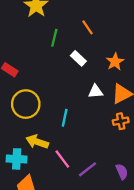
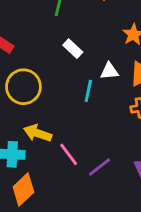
white rectangle: (78, 58) -> (73, 49), moved
cyan line: (65, 118) -> (88, 91), moved

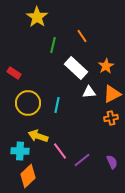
white rectangle: (73, 49) -> (76, 68), moved, size x1.6
cyan line: (88, 91) -> (57, 105), moved

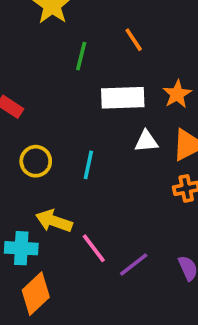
white rectangle: (76, 68) -> (123, 98), turned -45
yellow circle: (28, 103) -> (36, 161), size x0.7

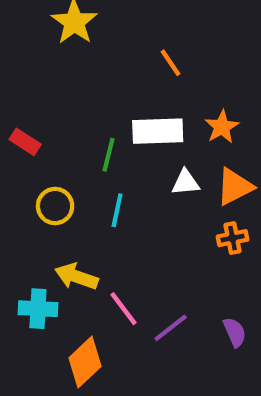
green line: (81, 56) -> (109, 155), moved
orange diamond: (36, 294) -> (85, 362), moved

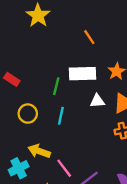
cyan cross: (38, 309) -> (19, 168), turned -30

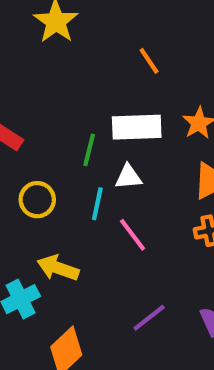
white triangle: (97, 101) -> (128, 177), moved
pink line: (64, 168) -> (133, 235), moved

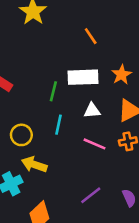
white triangle: (128, 177) -> (92, 111), moved
yellow circle: (37, 200) -> (21, 135), moved
pink line: (133, 235) -> (95, 144), moved, turned -30

